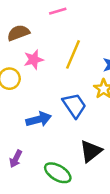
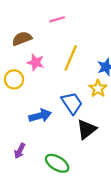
pink star: (34, 60) -> (36, 62), turned 30
black triangle: (91, 151) -> (87, 129), moved

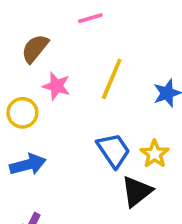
brown semicircle: (22, 39) -> (35, 49), turned -30
yellow star: (98, 88) -> (155, 154), moved
blue arrow: (40, 116) -> (28, 165), moved

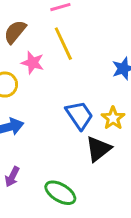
yellow line: (112, 79) -> (63, 44), moved, turned -48

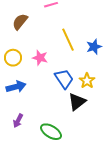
yellow line: (63, 44) -> (68, 40), moved
pink star: (33, 63) -> (40, 58), moved

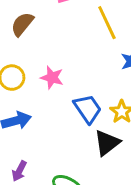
yellow line: (68, 40) -> (107, 23), moved

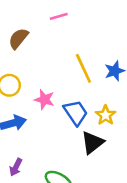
yellow line: (107, 23) -> (83, 68), moved
pink star: (52, 78) -> (44, 100), moved

